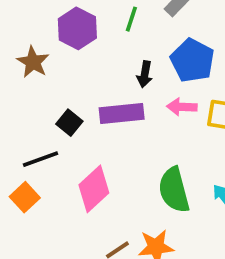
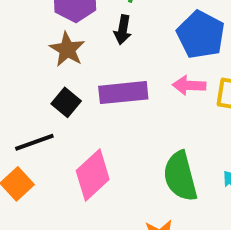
brown star: (33, 62) -> (67, 49), moved
black arrow: (145, 74) -> (123, 30), moved

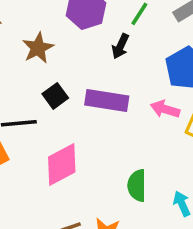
brown star: (67, 49) -> (38, 48), moved
green semicircle: (180, 176) -> (137, 185), size x0.7

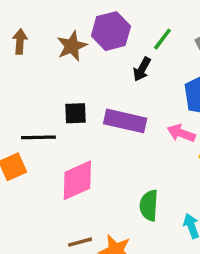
brown star: (38, 48) -> (72, 46), moved
black square: (55, 96) -> (75, 113), turned 30

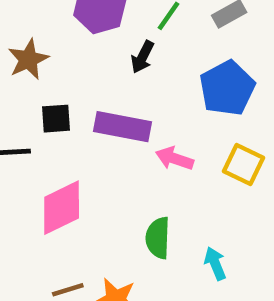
brown star: (72, 46) -> (28, 59), moved
pink arrow: (181, 133) -> (174, 158), moved

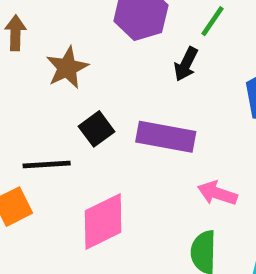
black square: (56, 119) -> (97, 129), turned -32
pink arrow: (174, 158) -> (217, 193), moved

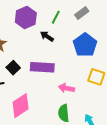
black arrow: (186, 64) -> (47, 36), turned 104

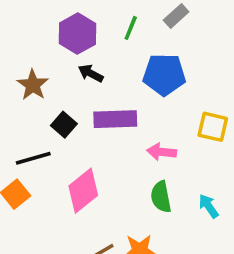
black arrow: (47, 36) -> (91, 73), moved
blue pentagon: (85, 45) -> (164, 75), moved, turned -30

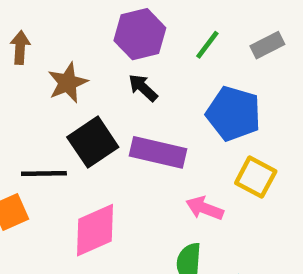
black square: (64, 125) -> (93, 142), size x1.5
yellow square: (213, 127) -> (256, 177), moved

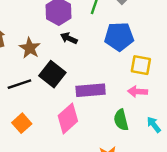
purple rectangle: (158, 152) -> (91, 90), moved
black line: (44, 174) -> (19, 84), moved
pink arrow: (205, 208) -> (138, 91), moved

